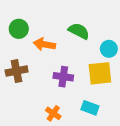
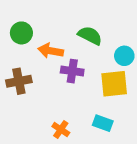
purple cross: (63, 77) -> (72, 71), moved

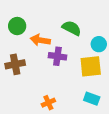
cyan rectangle: (103, 123) -> (92, 99), moved
orange cross: (61, 129) -> (48, 103), turned 32

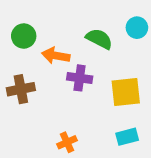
cyan circle: (99, 44) -> (137, 28), moved
cyan rectangle: (92, 99) -> (127, 137), turned -35

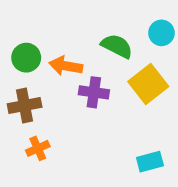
green circle: (24, 36) -> (26, 58), moved
yellow square: (126, 92) -> (148, 84), moved, turned -32
orange cross: (67, 142) -> (38, 148), moved

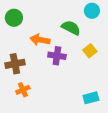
cyan circle: (161, 33) -> (92, 11), moved
green circle: (26, 58) -> (14, 18), moved
yellow square: (148, 84) -> (90, 51), size x0.6

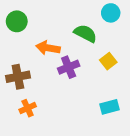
purple cross: (57, 56) -> (69, 67), turned -30
cyan rectangle: (91, 98) -> (109, 107), moved

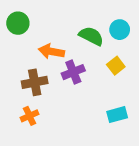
cyan circle: (111, 13) -> (120, 30), moved
brown cross: (18, 77) -> (35, 82), moved

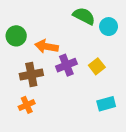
green circle: (18, 23) -> (16, 36), moved
green semicircle: (91, 36) -> (84, 16), moved
yellow square: (116, 66) -> (97, 66), moved

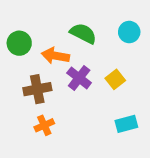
green semicircle: (84, 16) -> (83, 33), moved
purple cross: (66, 65) -> (79, 78), turned -30
orange cross: (27, 105) -> (44, 125), moved

